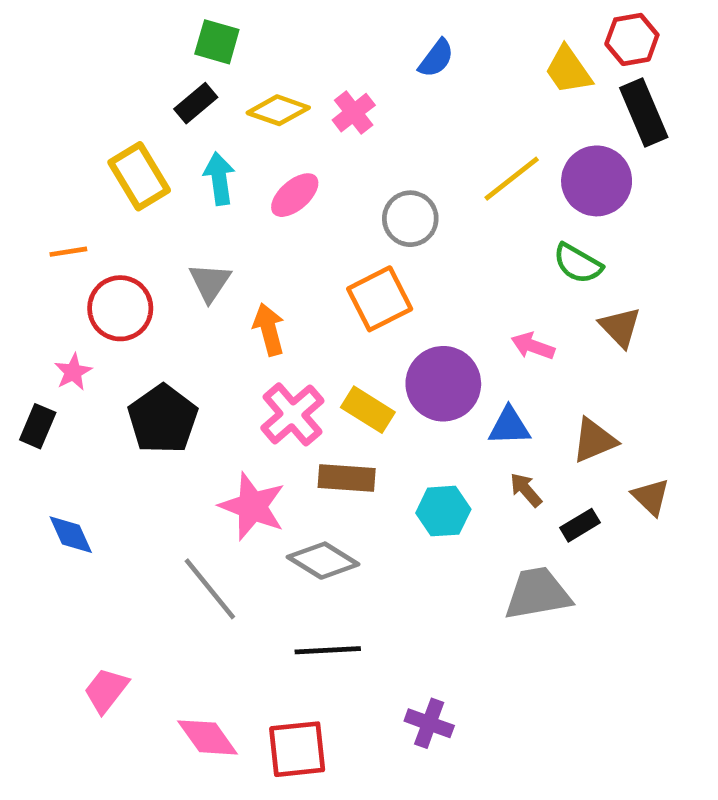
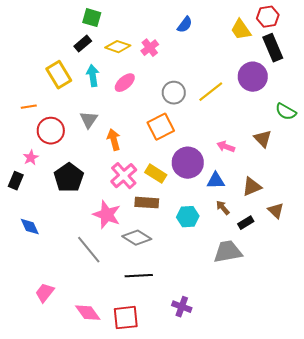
yellow line: (512, 179) -> (211, 92), moved
green semicircle: (578, 263) -> (286, 112), moved

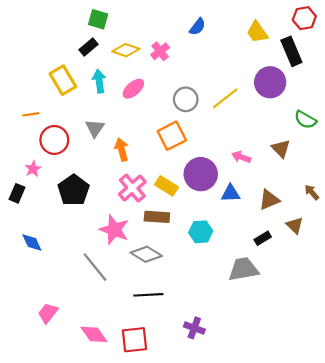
red hexagon: (268, 17) -> (304, 18), moved
brown arrow: (223, 208) -> (312, 192), moved

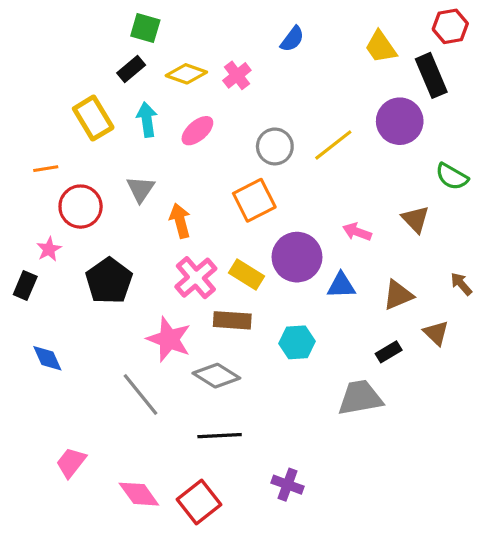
red square: (134, 340) -> (199, 502), turned -32

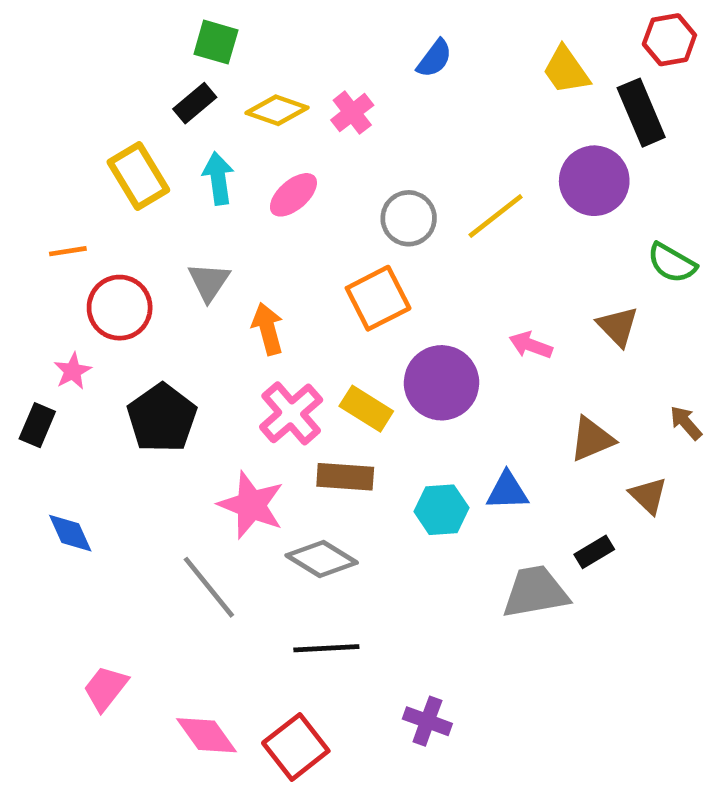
blue triangle: (341, 286) -> (507, 491), moved
black rectangle: (389, 352) -> (594, 552), moved

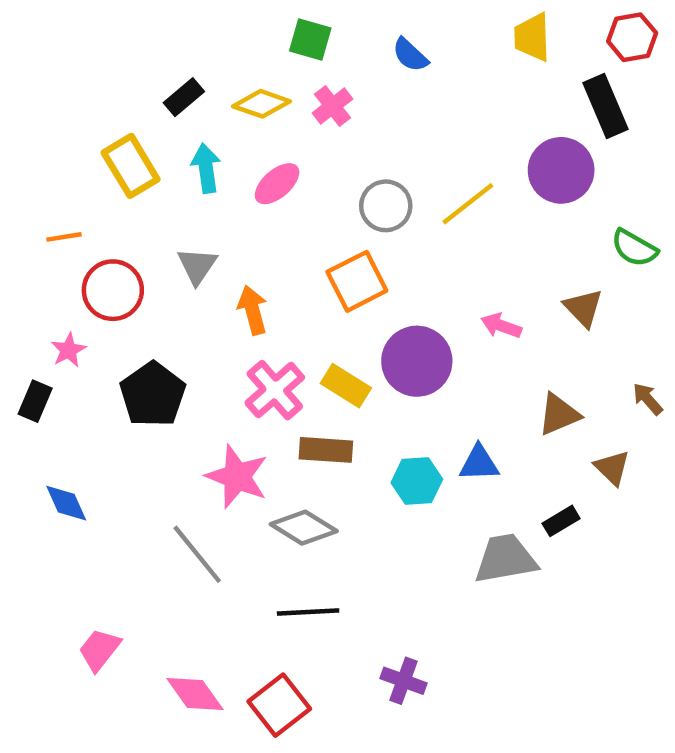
green square: (216, 42) -> (310, 39), moved
blue semicircle: (434, 59) -> (410, 55), turned 96
yellow trapezoid: (566, 70) -> (532, 37), moved, turned 33

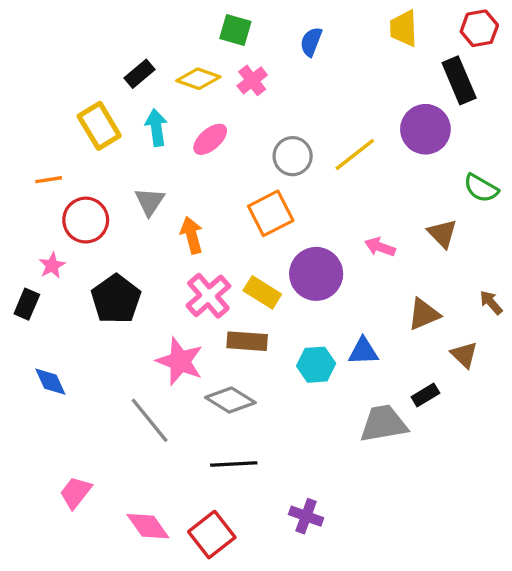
blue semicircle: (410, 55) -> (311, 42), turned 68

